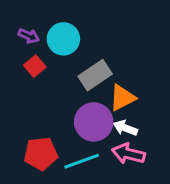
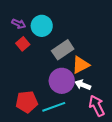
pink arrow: (128, 154) -> (97, 106), moved, turned 50

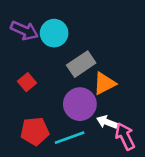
purple arrow: (19, 24) -> (24, 31), size x1.5
red square: (23, 44) -> (27, 82), moved
white arrow: (83, 85) -> (107, 122), moved

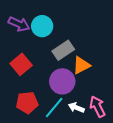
red square: (27, 82) -> (21, 64), size x1.5
white arrow: (107, 122) -> (76, 108), moved
cyan line: (70, 138) -> (54, 108), turned -30

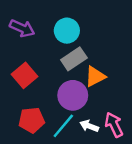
cyan circle: (42, 26) -> (67, 31), moved

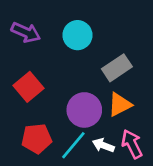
gray rectangle: (74, 59) -> (117, 68), moved
orange triangle: (95, 76) -> (120, 105), moved

